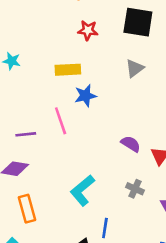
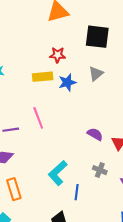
red star: (88, 30) -> (58, 55), moved
blue star: (85, 96) -> (67, 82), moved
blue line: (105, 228) -> (77, 192), moved

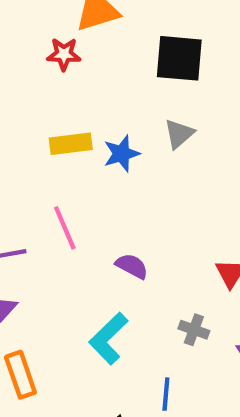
red star: (58, 55) -> (64, 54), moved
purple semicircle: (95, 134) -> (132, 266), moved
blue line: (77, 192) -> (166, 394), moved

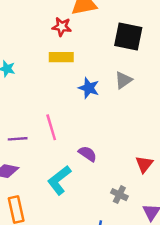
yellow rectangle: (71, 144) -> (61, 57), moved
blue star: (122, 154) -> (89, 88), turned 30
cyan L-shape: (109, 339) -> (59, 180), moved

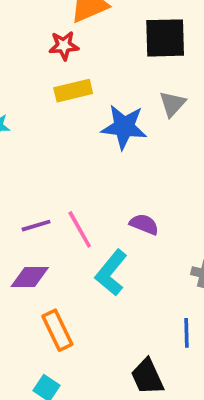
blue star: (89, 88) -> (124, 127), size x1.4
pink line: (51, 127) -> (80, 229), moved

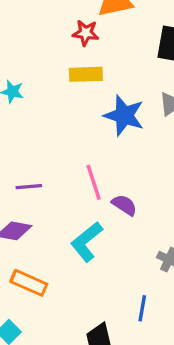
pink line: (80, 229) -> (94, 182), moved
orange rectangle: (57, 330) -> (29, 283), turned -52

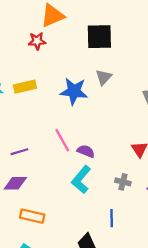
yellow rectangle: (86, 74) -> (25, 87), moved
cyan L-shape: (87, 242) -> (81, 179), moved

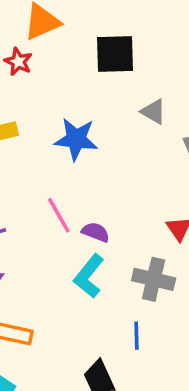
red star: (37, 41) -> (18, 62), turned 30
gray triangle: (104, 77) -> (153, 112), moved, turned -42
gray cross: (123, 182) -> (154, 279), size x1.6

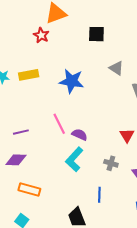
black square: (115, 54) -> (96, 34), size x0.7
gray cross: (154, 279) -> (111, 163), size x0.6

